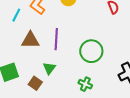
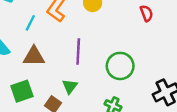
brown triangle: (30, 40) -> (34, 56), moved

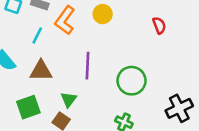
green triangle: (70, 86) -> (69, 100), moved

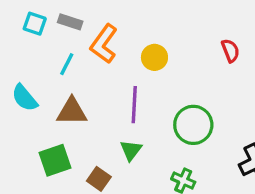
yellow circle: (103, 14) -> (154, 57), moved
green triangle: (69, 100) -> (131, 150), moved

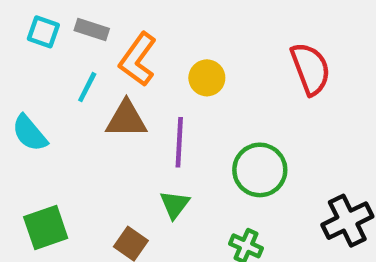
red semicircle: (230, 51) -> (310, 69), size x1.6
brown triangle: (72, 111) -> (126, 119), moved
green square: (55, 160) -> (46, 228), moved

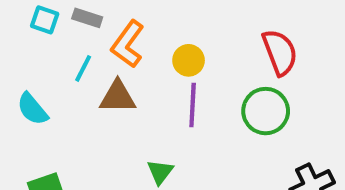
purple line: (179, 142) -> (193, 105), moved
green circle: (260, 170) -> (266, 111), moved

